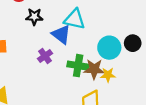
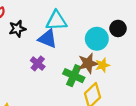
green cross: (78, 66) -> (74, 76), moved, turned 30

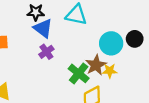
blue triangle: (48, 39) -> (43, 28), moved
brown star: (88, 63) -> (96, 65), turned -30

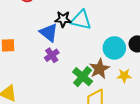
black star: (36, 12) -> (63, 19), moved
yellow star: (110, 71) -> (124, 76), moved

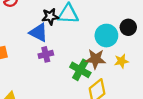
purple cross: (52, 55) -> (46, 54), turned 32
brown star: (99, 69) -> (95, 59), turned -30

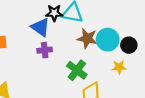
black circle: (128, 27) -> (129, 45), moved
brown star: (95, 59) -> (87, 38), moved

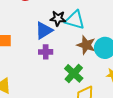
blue triangle: (40, 27) -> (44, 30), turned 48

